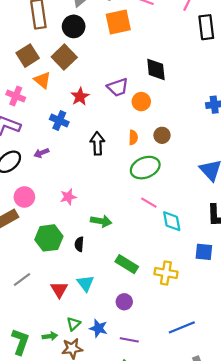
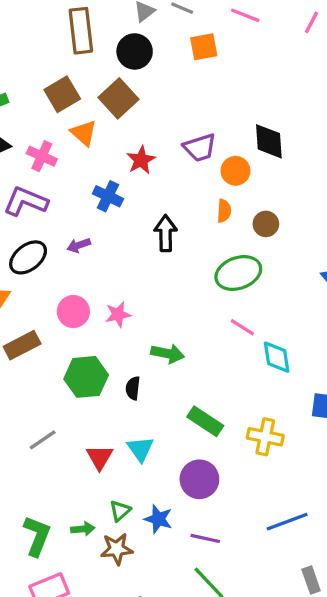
orange square: (118, 22) -> (204, 47), size x0.7
black diamond: (156, 69) -> (269, 141), moved
orange semicircle: (133, 137) -> (224, 211), moved
pink circle: (24, 197) -> (73, 312), moved
purple circle: (124, 302) -> (199, 479), size x1.5

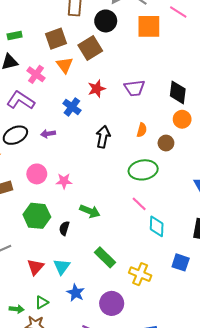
orange square: (204, 47) -> (149, 26), size x1.4
orange circle: (235, 171) -> (182, 119), moved
purple circle: (199, 479) -> (112, 303), moved
blue star: (158, 519) -> (76, 293), moved

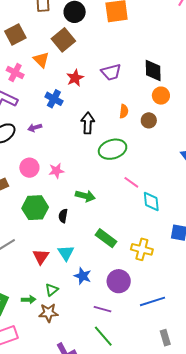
brown square: (56, 39) -> (15, 34), moved
green ellipse: (143, 170) -> (113, 149), moved

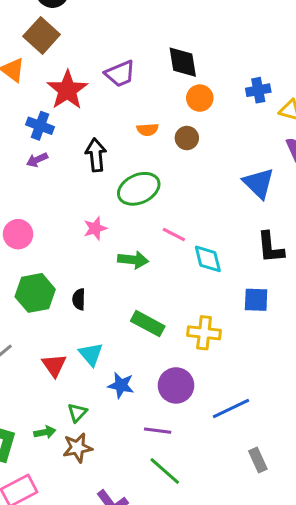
red star: (75, 78) -> (67, 90), size x1.5
orange semicircle: (124, 111) -> (148, 130), turned 88
purple arrow: (35, 128) -> (37, 160), moved
pink star: (56, 171) -> (95, 228), moved
green arrow: (85, 196) -> (133, 260), moved

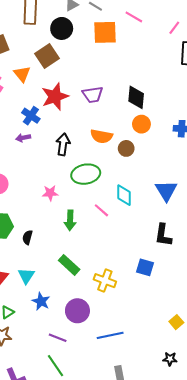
orange semicircle: (148, 130) -> (102, 136), size x1.5
cyan diamond: (208, 259) -> (124, 195), moved
green arrow: (133, 260) -> (70, 220), turned 72

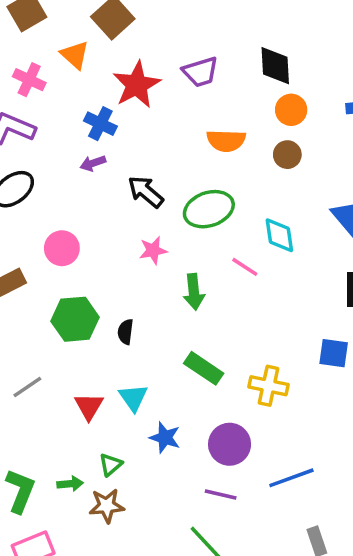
black arrow: (63, 144) -> (146, 192), moved, turned -50
brown circle: (126, 148) -> (287, 155), moved
purple line: (58, 338) -> (221, 495), moved

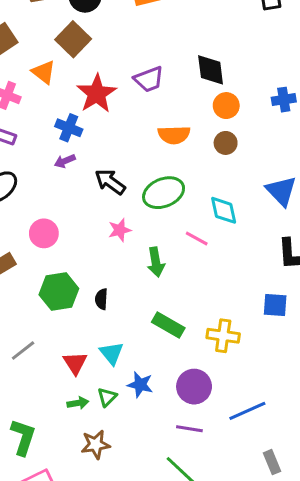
green triangle: (111, 464) -> (107, 397), moved
green arrow: (70, 484) -> (78, 403), moved

